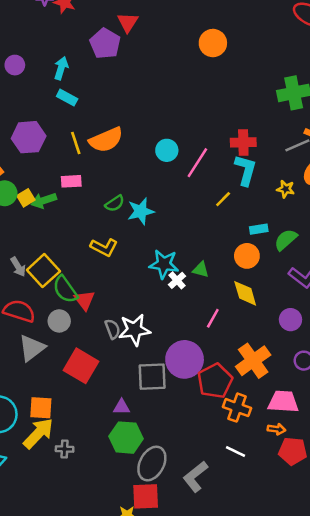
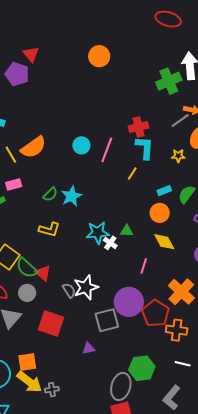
yellow arrow: (38, 433) -> (29, 382), turned 96
green hexagon: (126, 438) -> (142, 368), moved
gray L-shape: (195, 477) -> (172, 398), moved

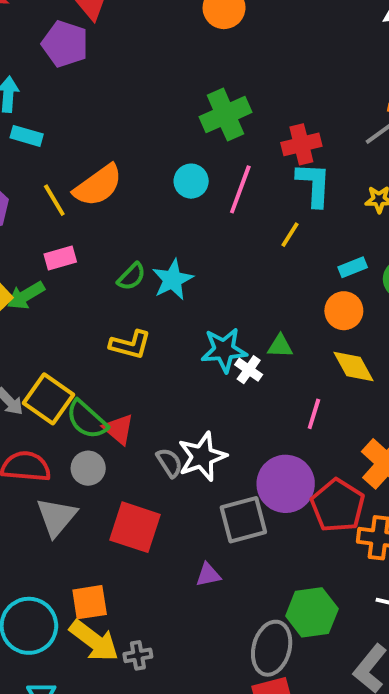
green cross: (169, 81) -> (225, 115), moved

